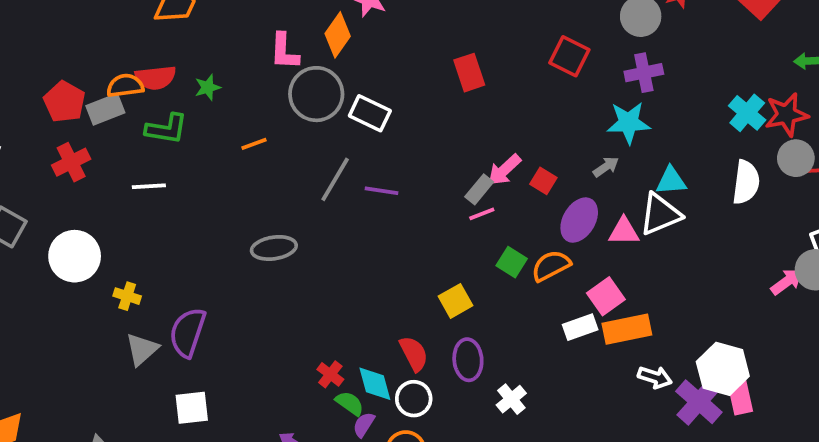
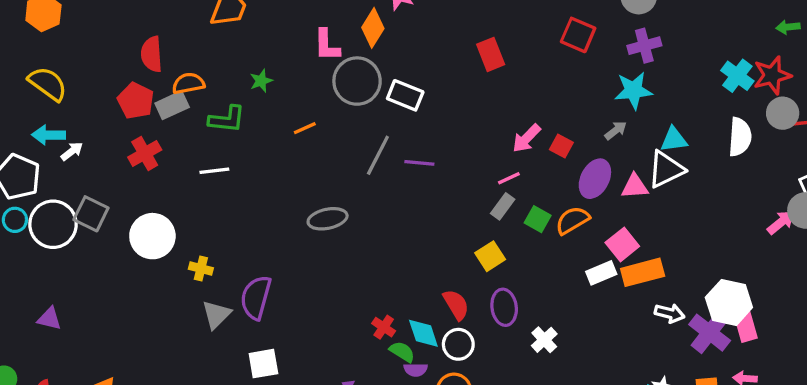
red semicircle: (156, 78) -> (152, 54), moved, turned 96
gray rectangle: (479, 189) -> (503, 206), moved
purple semicircle: (364, 425) -> (416, 370), turned -120

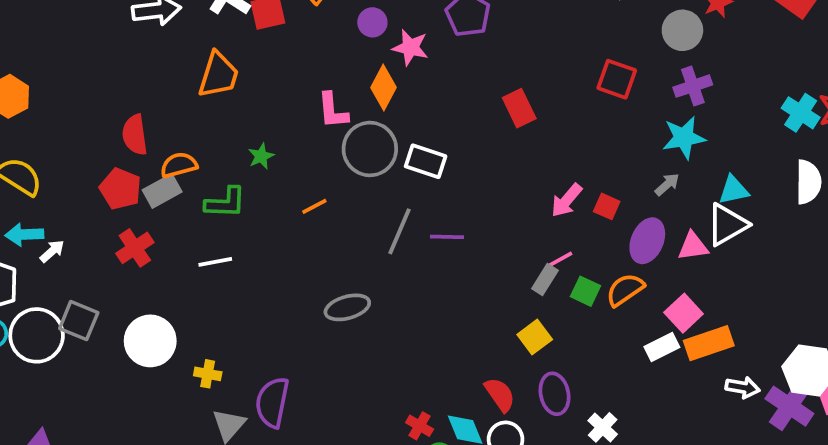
pink line: (509, 178) -> (560, 259), moved

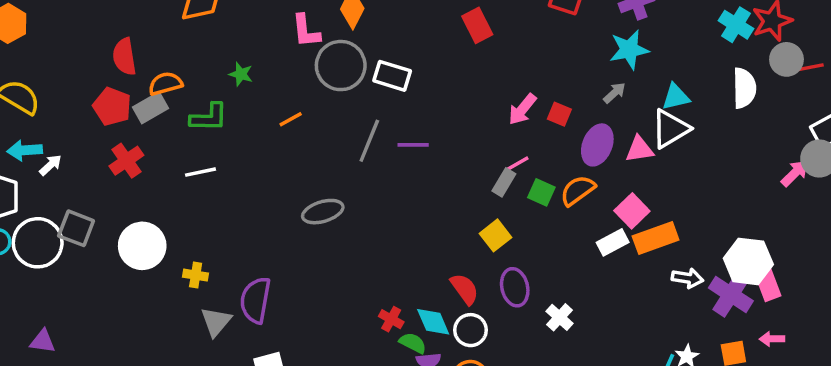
green star: (261, 156) -> (241, 74), turned -30

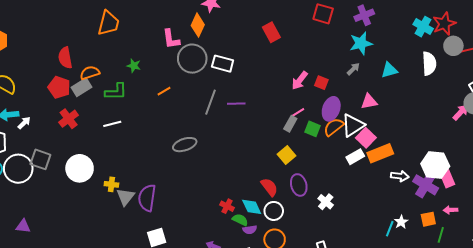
white triangle: (670, 129) -> (353, 125), moved
purple ellipse: (597, 145) -> (331, 109), moved
gray triangle: (216, 322) -> (125, 197), moved

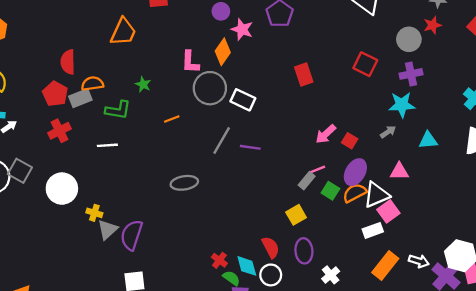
orange rectangle: (380, 153) -> (385, 266), moved, turned -40

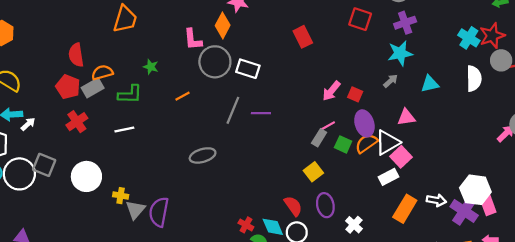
purple ellipse: (355, 172) -> (364, 123), turned -40

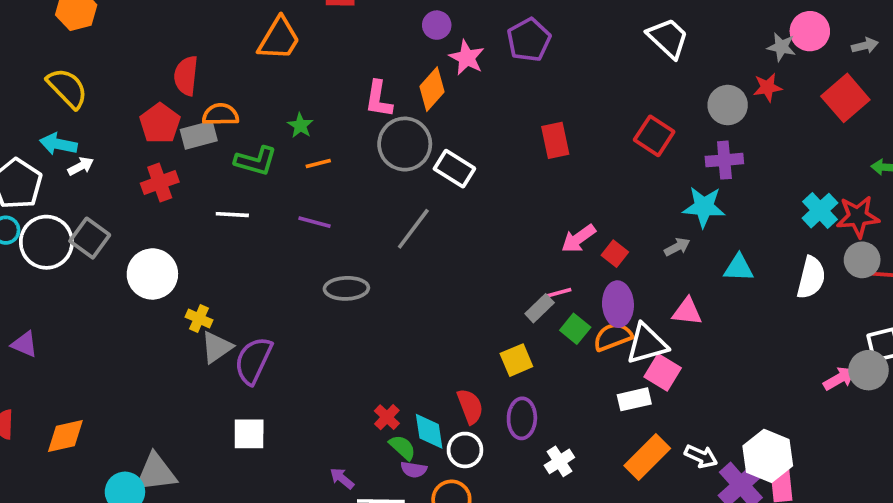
orange line: (182, 96) -> (318, 164), moved
purple line: (261, 113) -> (314, 222), moved
pink square: (401, 157) -> (663, 372), turned -30

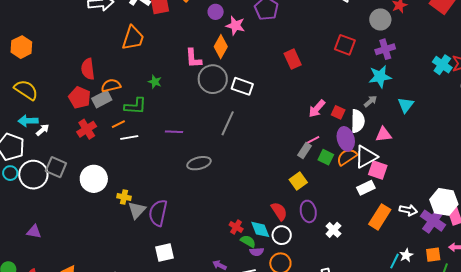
orange line: (318, 164) -> (118, 124), moved
cyan triangle: (739, 268) -> (406, 105), turned -42
white semicircle: (811, 278) -> (358, 121), moved

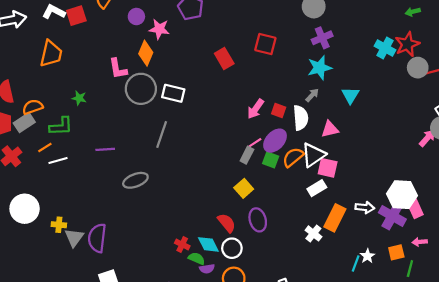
red square: (345, 45) -> (265, 44), moved
purple ellipse: (346, 139) -> (275, 141), moved, turned 65
white cross: (333, 230) -> (313, 233), moved

